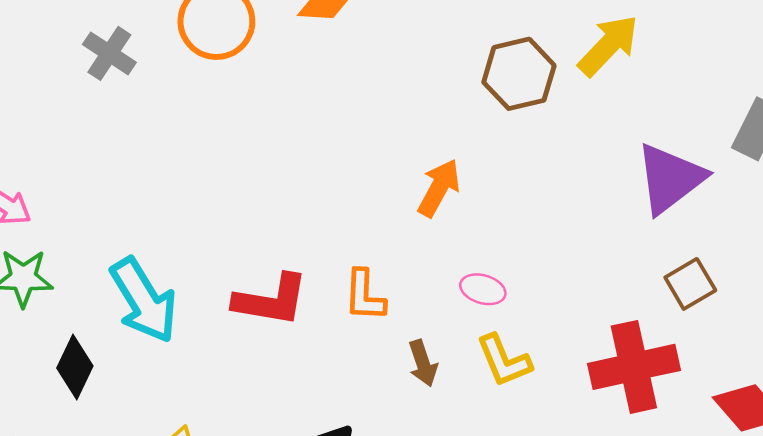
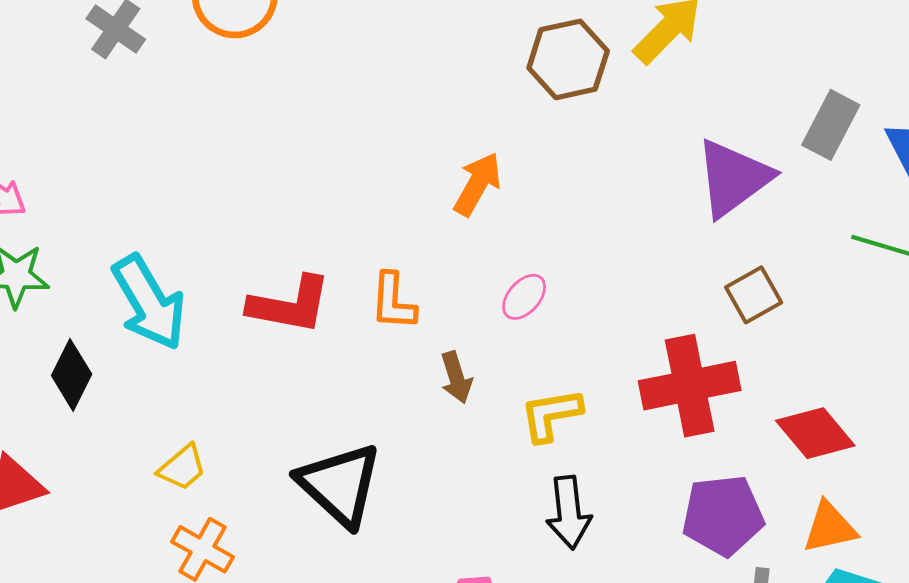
pink ellipse: (483, 289) -> (524, 297), turned -66
yellow L-shape: (504, 361) -> (551, 415), moved, turned 102

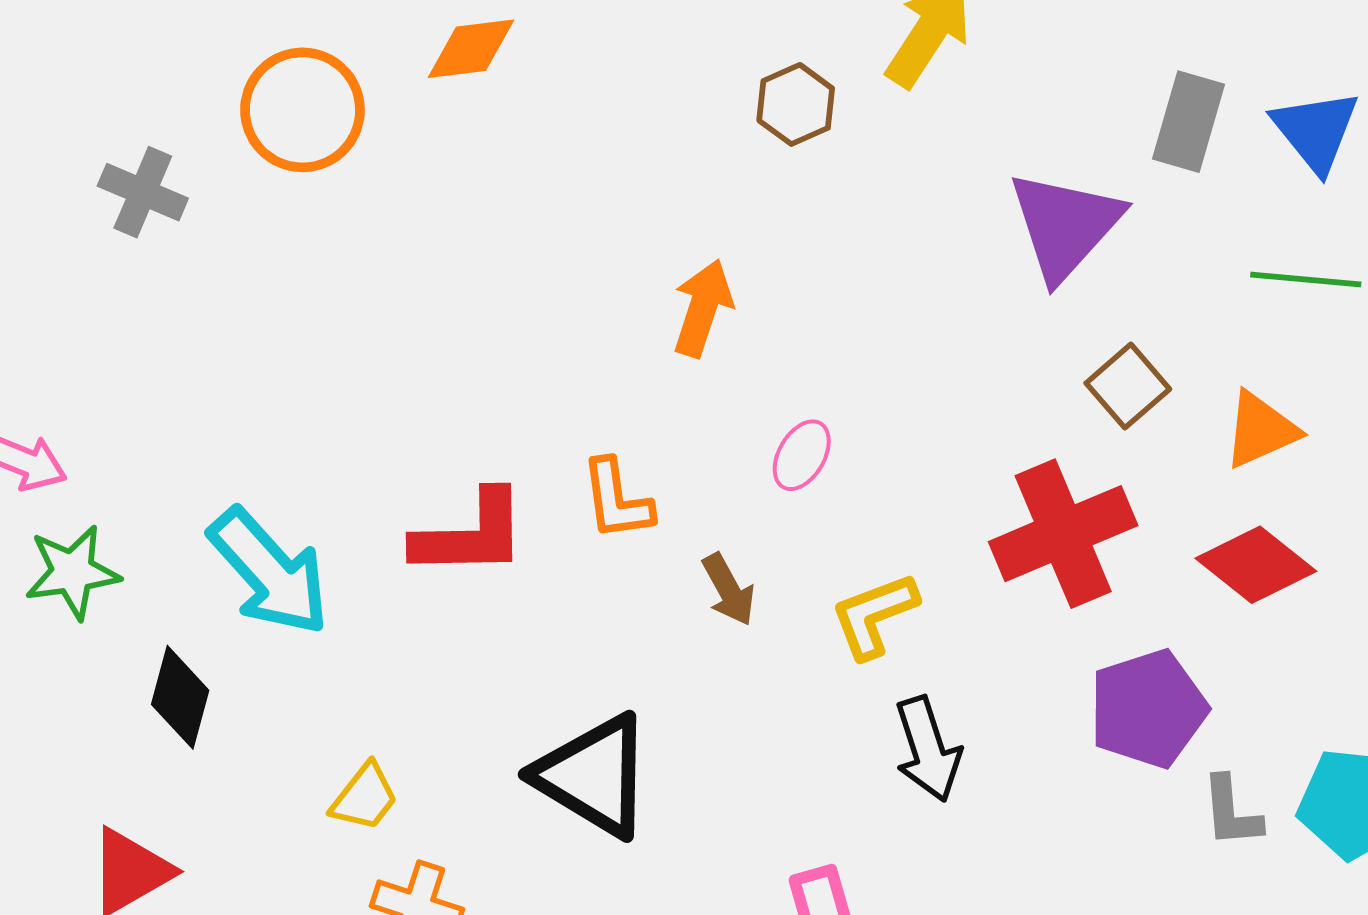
brown hexagon: (568, 59) -> (796, 104), size x0.7
orange triangle: (830, 527) -> (1261, 430), moved

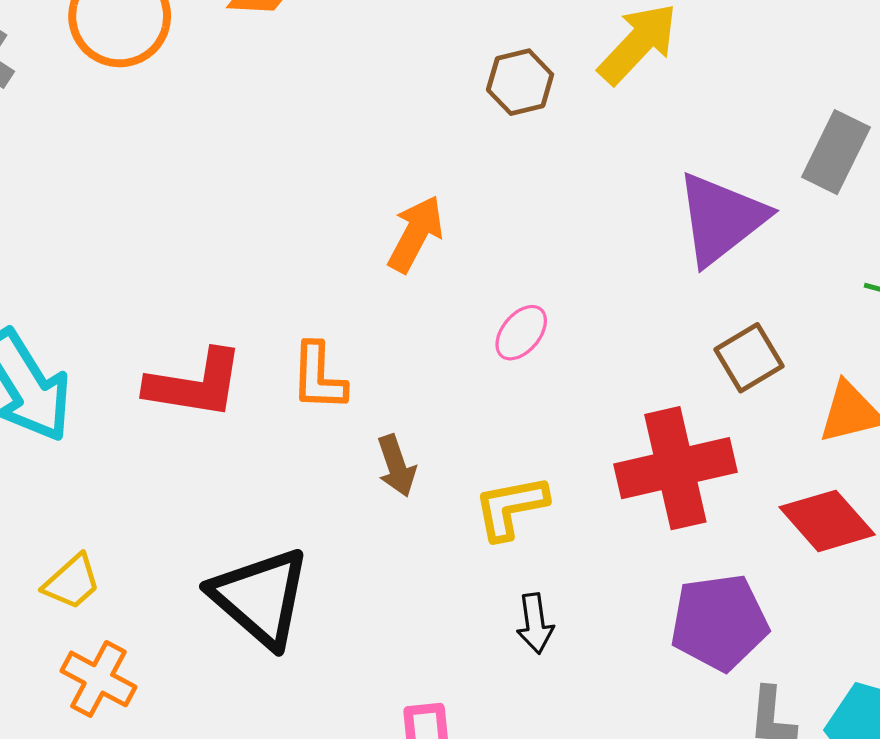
pink ellipse: (802, 455) -> (521, 333), moved
black arrow: (928, 749) -> (535, 623), size x0.7

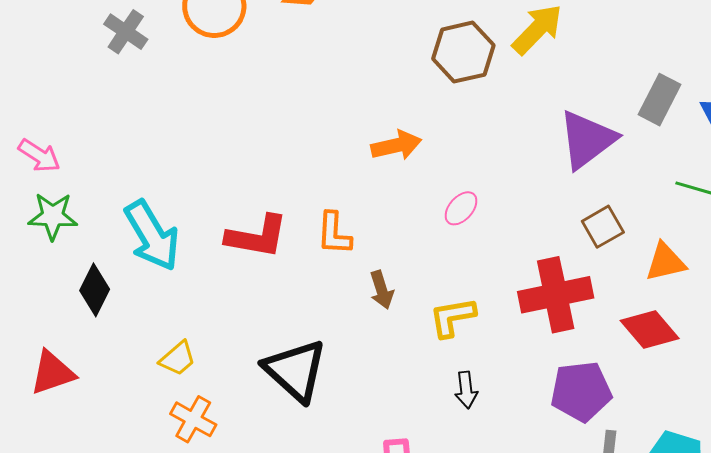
brown hexagon: (520, 82) -> (463, 52), size x1.5
orange arrow: (416, 234) -> (396, 145), turned 48

